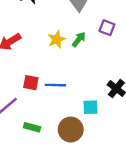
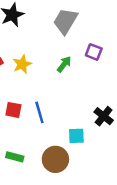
yellow star: (57, 39) -> (22, 64), moved
blue line: (55, 85) -> (39, 112), turned 72

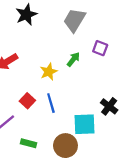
yellow star: (22, 64) -> (49, 72), moved
red square: (13, 110) -> (27, 101), turned 32
cyan square: (76, 136) -> (85, 124), size x1.5

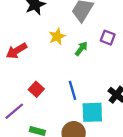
yellow star: (49, 72) -> (57, 37), moved
blue line: (51, 103) -> (73, 90), moved

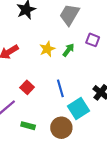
yellow star: (57, 37) -> (47, 49), moved
cyan square: (92, 112) -> (79, 109), turned -30

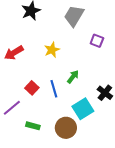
green arrow: (68, 50) -> (73, 77), moved
blue line: (60, 88) -> (54, 89), moved

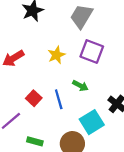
purple square: (97, 41) -> (92, 52), moved, size x1.5
green arrow: (73, 77) -> (80, 86), turned 80

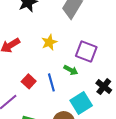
purple square: (92, 52) -> (86, 52), moved

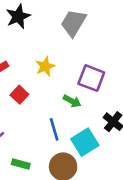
red square: (29, 81) -> (19, 95), moved
blue line: (51, 82) -> (54, 129), moved

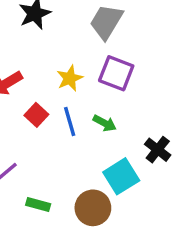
purple square: (91, 78) -> (116, 73), moved
blue line: (54, 129) -> (70, 121), moved

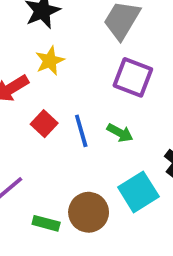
yellow star: (70, 78) -> (50, 61), moved
brown circle: (93, 208) -> (89, 212), moved

